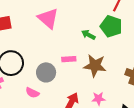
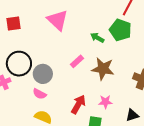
pink rectangle: (69, 59) -> (77, 61), turned -40
gray circle: (46, 72) -> (43, 74), moved

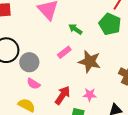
green arrow: (97, 38) -> (75, 29), moved
pink semicircle: (40, 94) -> (33, 84), moved

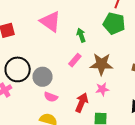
green arrow: (75, 29) -> (81, 35), turned 48
pink star: (90, 95) -> (102, 89), moved

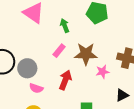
pink star: (102, 89) -> (103, 72), moved
red arrow: (82, 103) -> (65, 80), moved

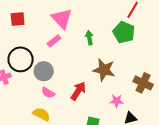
pink rectangle: (59, 51) -> (54, 41), moved
pink star: (103, 72) -> (117, 101), moved

